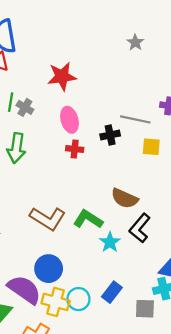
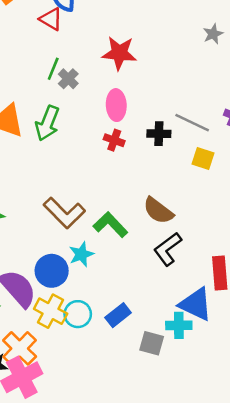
cyan star: (110, 242) -> (81, 254), moved

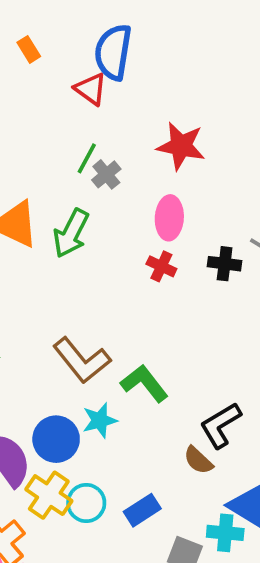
brown semicircle: (158, 211) -> (198, 460), moved, size x0.7

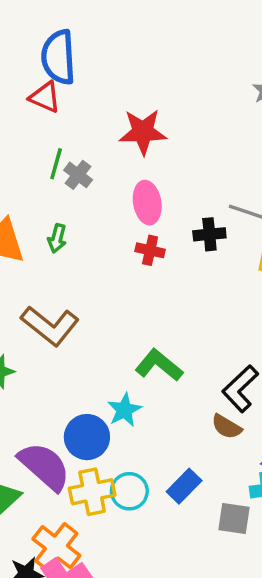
green arrow: (71, 233) -> (57, 238), size x0.6
brown L-shape: (82, 360) -> (50, 326), moved
yellow cross: (49, 495) -> (92, 492), turned -33

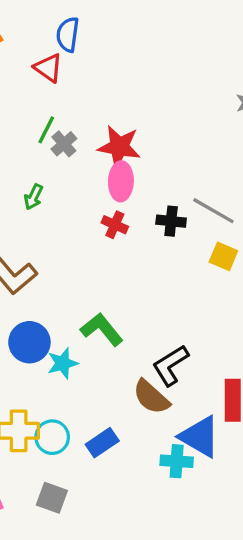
blue semicircle: (58, 57) -> (68, 35), size x0.7
red star: (143, 132) -> (119, 147), moved
brown semicircle: (227, 427) -> (151, 397), size x1.4
blue circle: (87, 437) -> (29, 342), moved
gray square: (234, 519) -> (52, 498), moved

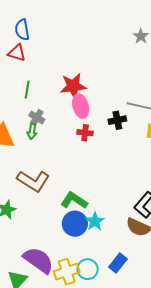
gray cross: (64, 144) -> (37, 117), moved
green L-shape: (102, 329) -> (74, 200), moved
blue circle: (29, 342) -> (75, 224), moved
cyan star: (63, 363) -> (95, 221), moved

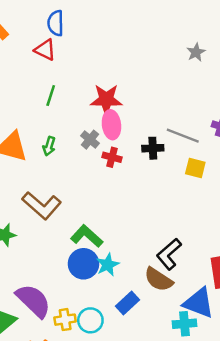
gray cross: (37, 117) -> (90, 140), moved
blue rectangle: (118, 263) -> (128, 303), moved
yellow cross: (67, 272) -> (65, 320), size x0.7

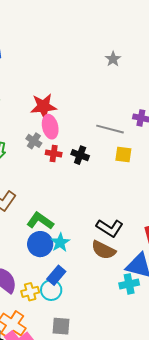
black cross: (153, 148) -> (80, 155), moved, turned 30
black L-shape: (169, 254) -> (110, 228), turned -100
blue rectangle: (128, 303) -> (56, 275), moved

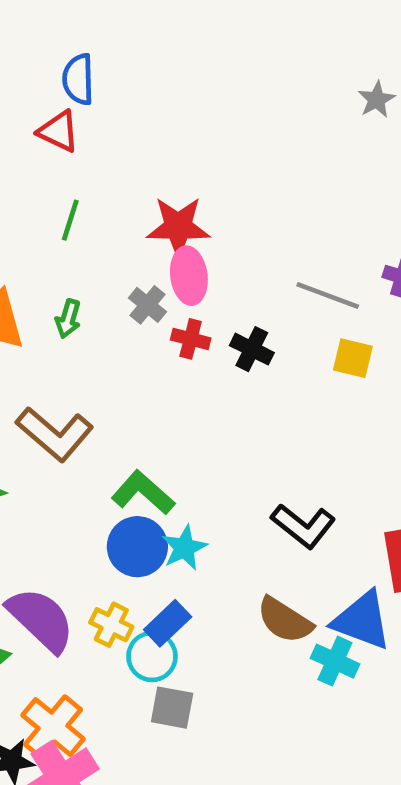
gray star: (113, 59) -> (377, 100), moved
brown semicircle: (103, 250) -> (285, 620), moved
cyan cross: (129, 284) -> (335, 661), turned 30
yellow cross: (30, 292) -> (111, 625), moved, turned 36
gray square: (61, 326) -> (172, 708), moved

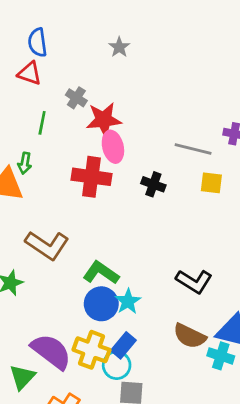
gray star: (377, 100) -> (119, 47), moved
gray cross: (147, 305) -> (76, 98), moved
green arrow: (68, 319) -> (25, 163), moved
red cross: (191, 339) -> (91, 177), moved, size x1.8
yellow cross: (111, 625) -> (91, 350), size x1.5

